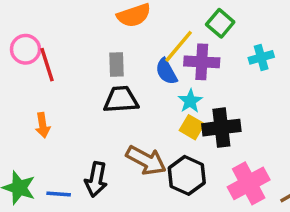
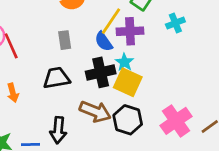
black trapezoid: (121, 100) -> (57, 78), moved
yellow square: (192, 127) -> (128, 82), size x1.5
black cross: (221, 128) -> (101, 72), moved

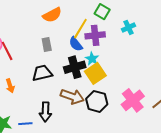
yellow square: (128, 82) -> (95, 73), turned 35

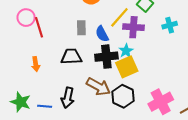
blue semicircle: (76, 44) -> (102, 34), moved

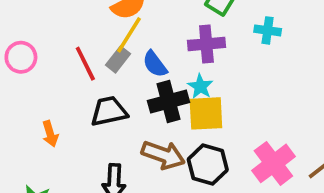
yellow line: (119, 17) -> (129, 35), moved
cyan cross: (170, 25) -> (268, 30), turned 32
red line: (39, 27) -> (85, 64), moved
gray rectangle: (81, 28) -> (118, 59), turned 48
yellow square: (127, 67) -> (206, 113), turned 30

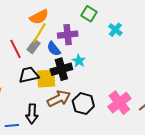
cyan cross: (268, 30) -> (115, 30), turned 32
purple cross: (206, 44) -> (68, 35), moved
yellow square: (206, 113) -> (46, 79), moved
brown arrow: (163, 155) -> (59, 99), turned -45

